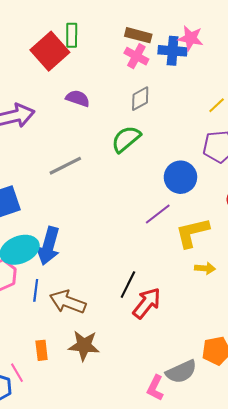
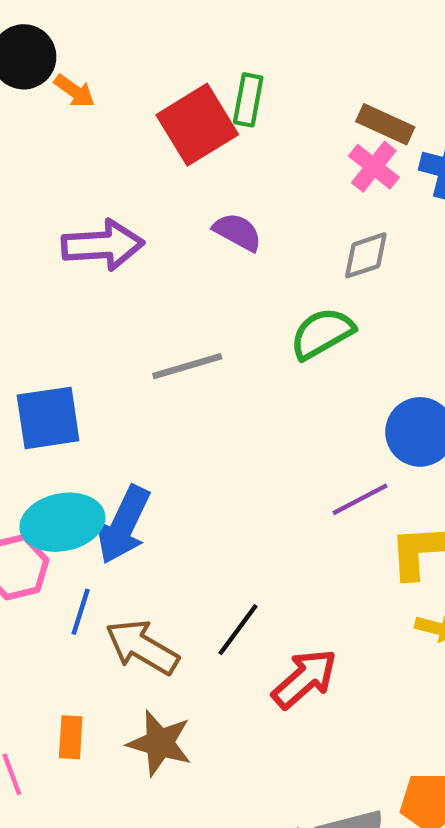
black line: (128, 285) -> (238, 630), moved

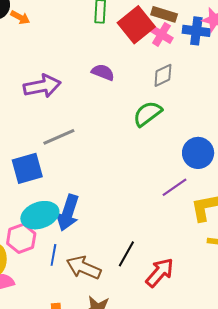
red square: (197, 125) -> (136, 25), moved
gray line: (187, 366) -> (59, 137), moved

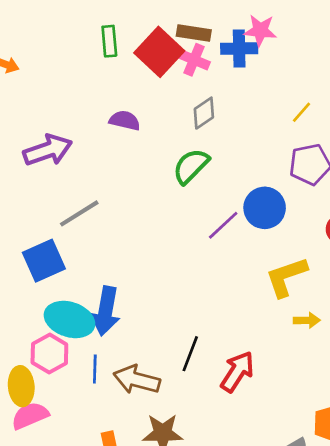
purple line: (175, 187) -> (223, 225), moved
cyan ellipse: (40, 215) -> (69, 319), turned 45

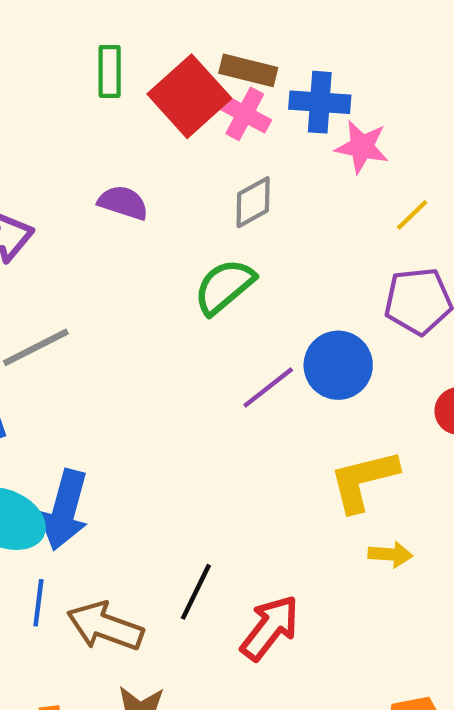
pink star: (260, 30) -> (362, 147), moved

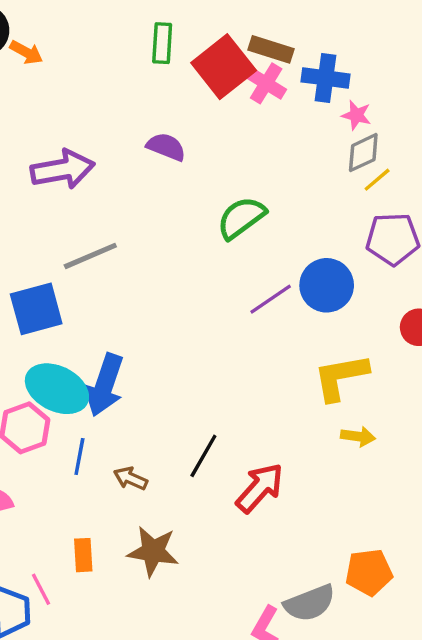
pink star: (362, 147) -> (356, 115), size x0.7
gray diamond: (253, 202) -> (363, 153), moved
yellow line: (412, 215) -> (377, 180), moved
brown arrow: (105, 626) -> (131, 478), size x0.6

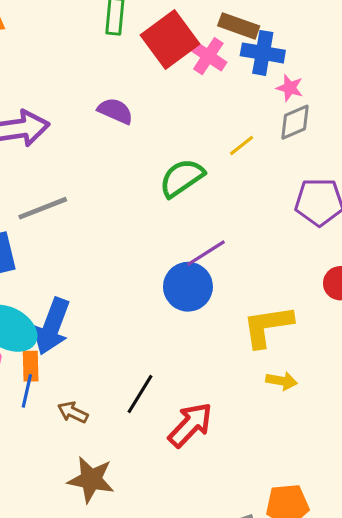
brown rectangle: (271, 49) -> (239, 26), moved
yellow line: (377, 180) -> (242, 145), moved
blue circle: (327, 285) -> (188, 287), moved
orange rectangle: (83, 555) -> (31, 366), moved

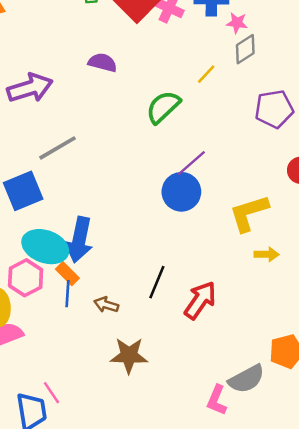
orange rectangle: (31, 366) -> (67, 274), turned -35

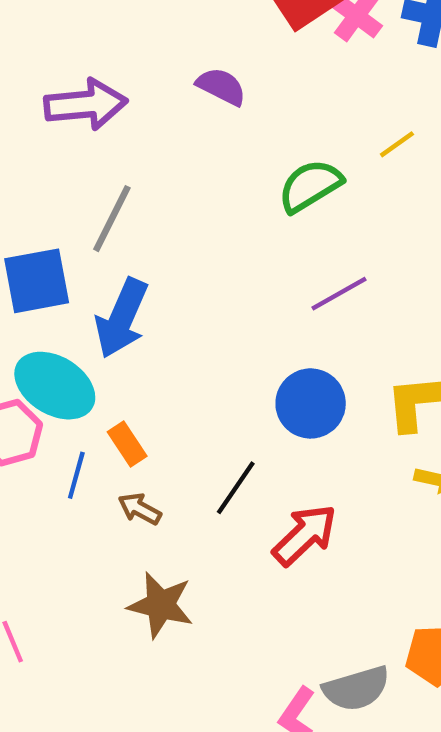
gray line: (58, 148) -> (112, 219), turned -45
blue circle: (181, 192) -> (311, 403), moved
blue arrow: (79, 240) -> (122, 318), moved
orange rectangle: (67, 274) -> (127, 444), moved

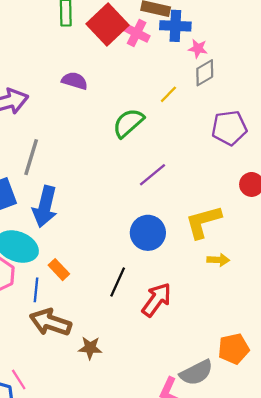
brown arrow: (140, 509) -> (50, 322), moved, size x1.8
brown star: (161, 605) -> (90, 348), size x0.7

